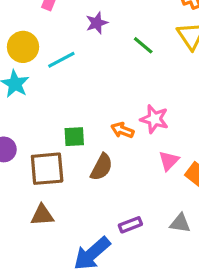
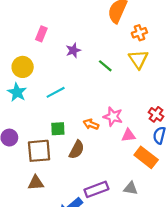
cyan line: (61, 60) -> (56, 92), moved
pink triangle: (169, 161) -> (128, 135), moved, turned 40
purple rectangle: (130, 225) -> (96, 189), size x1.5

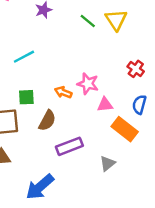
green line: (105, 66) -> (88, 21), moved
red cross: (156, 114) -> (136, 69), moved
gray triangle: (131, 188) -> (107, 164), turned -48
purple rectangle: (96, 189) -> (69, 146), moved

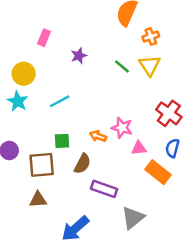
red cross: (136, 69) -> (169, 113), size x1.5
purple rectangle: (69, 146) -> (104, 189), turned 40
gray triangle: (107, 164) -> (133, 218), moved, size x1.5

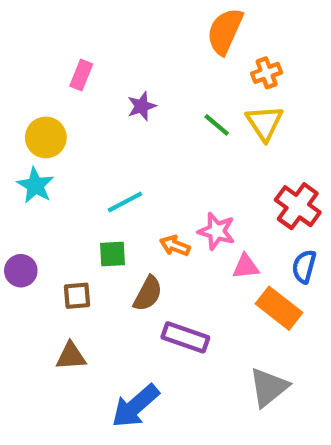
cyan line: (60, 101) -> (125, 202), moved
brown square: (42, 165) -> (77, 296), size x0.6
gray triangle: (133, 218) -> (269, 387), moved

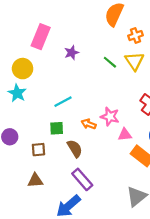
pink rectangle: (81, 75) -> (41, 37), size x1.6
brown semicircle: (148, 294) -> (75, 148), turned -60
purple rectangle: (185, 337) -> (82, 179), moved, turned 30

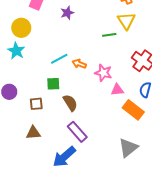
green line: (110, 62) -> (109, 35), moved, turned -48
orange arrow: (89, 124) -> (79, 64), moved

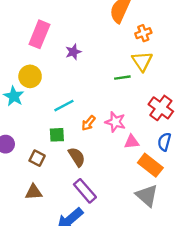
yellow circle: (21, 28) -> (30, 76), moved
orange arrow: (79, 64) -> (88, 123), moved, turned -72
brown square: (36, 104) -> (37, 158), turned 32
gray triangle: (128, 148) -> (147, 196), moved, turned -40

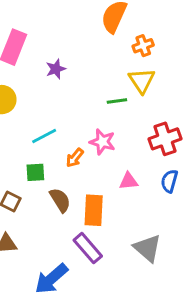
red cross: (161, 108) -> (165, 139), turned 35
pink star: (115, 122) -> (102, 142), moved
orange rectangle: (150, 165) -> (94, 210), moved, turned 55
purple rectangle: (85, 191) -> (88, 248), moved

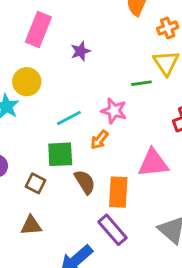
pink star: (102, 142) -> (114, 111), moved
green square: (35, 172) -> (60, 154), size x1.4
pink triangle: (129, 181) -> (153, 163), size x1.6

